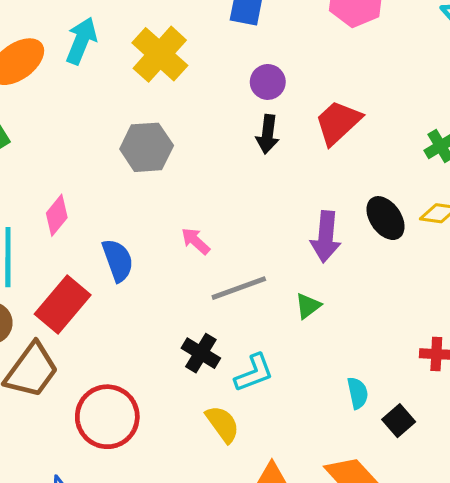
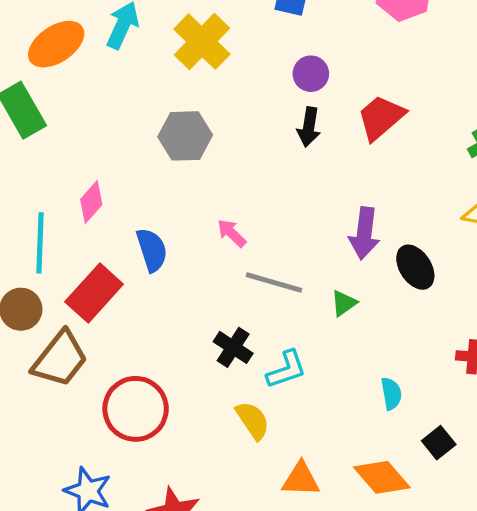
black ellipse: (386, 218) -> (415, 267), moved
gray line: (239, 288) -> (274, 283), turned 34
black square: (399, 421) -> (439, 443), moved

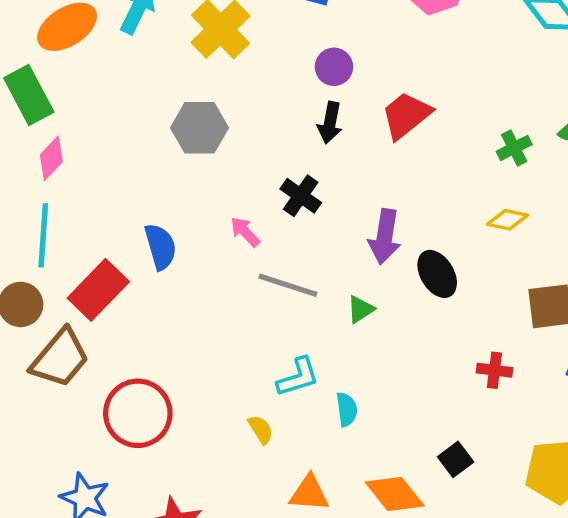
pink diamond: (91, 202) -> (51, 158), moved
black cross: (233, 347) -> (301, 196), moved
cyan semicircle: (391, 394) -> (347, 409), moved
yellow semicircle: (253, 420) -> (261, 430), size x0.7

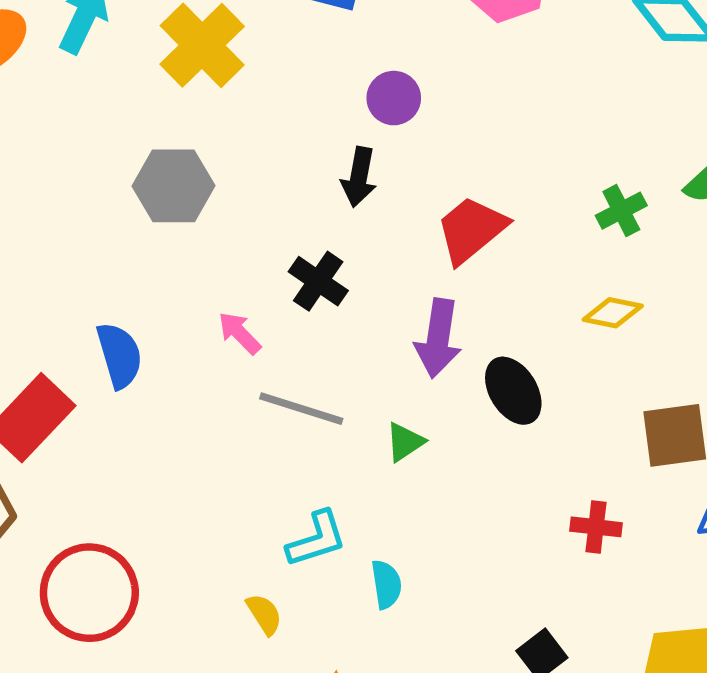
purple circle: (334, 67) -> (394, 98), moved
red trapezoid: (406, 115) -> (471, 230), moved

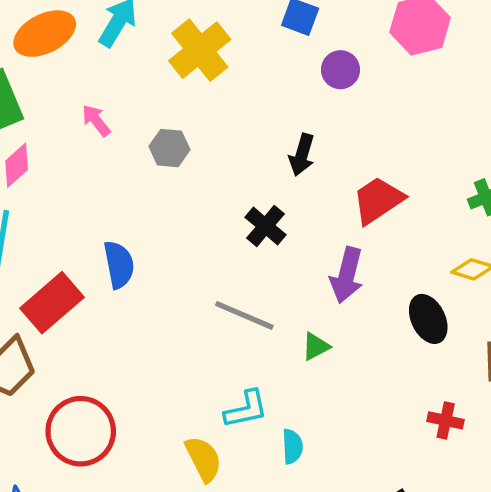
purple circle: (394, 98) -> (340, 70), moved
gray hexagon: (174, 186) -> (169, 148), size x0.7
pink arrow: (240, 333) -> (96, 120), moved
black ellipse: (513, 391) -> (428, 319), moved
yellow semicircle: (264, 614) -> (203, 459), size x1.5

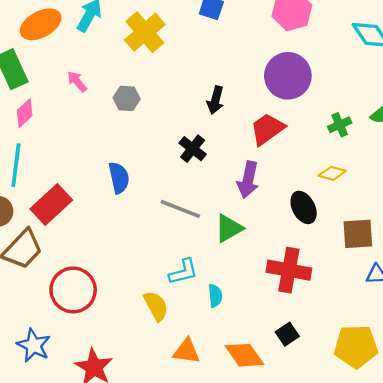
purple circle: (340, 70) -> (288, 76), moved, size x1.8
blue semicircle: (119, 265) -> (119, 178), moved
green triangle: (316, 346) -> (229, 228), size x1.5
red cross: (446, 420) -> (289, 270), moved, size x1.8

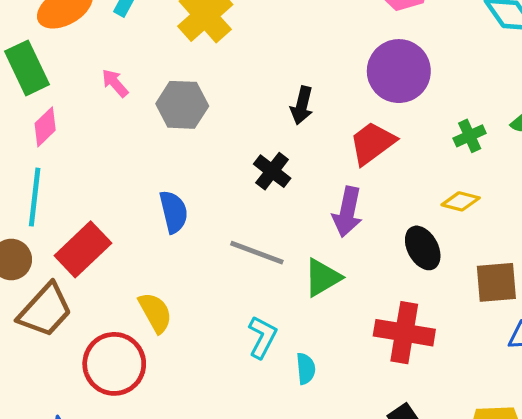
gray hexagon: (127, 98) -> (182, 105), size x1.4
cyan L-shape: (183, 272) -> (262, 337), turned -48
yellow semicircle: (156, 306) -> (155, 312), moved

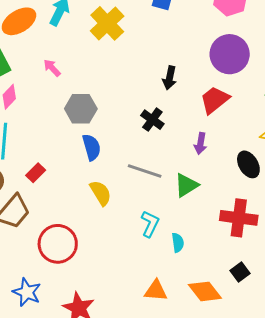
gray hexagon: (182, 105) -> (81, 109), moved
purple arrow: (347, 212) -> (200, 144), size x0.7
red rectangle: (83, 249) -> (36, 173), size x0.6
yellow semicircle: (155, 312) -> (101, 193), moved

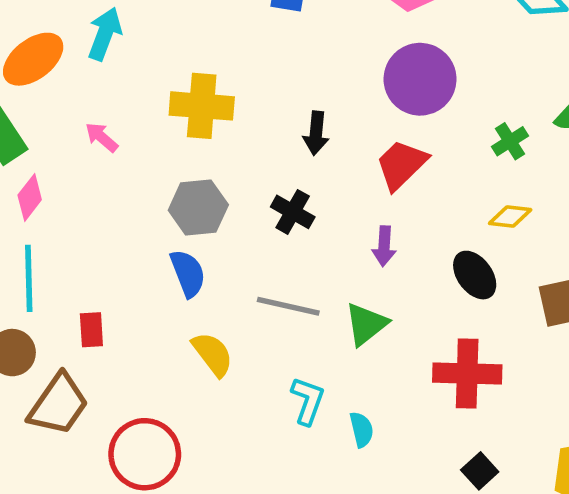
yellow cross: (107, 23) -> (202, 106), moved, turned -36
gray hexagon: (81, 109) -> (198, 207), moved
red rectangle: (36, 173) -> (91, 330), turned -42

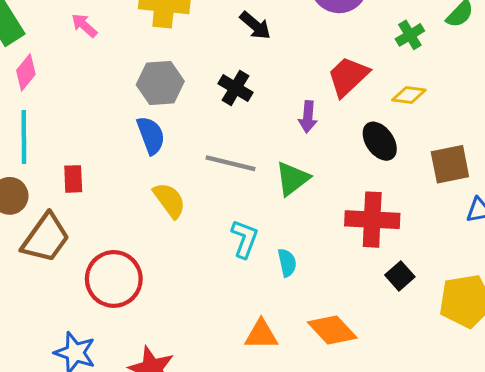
black arrow: (316, 133) -> (255, 26), turned -56
red trapezoid: (401, 165) -> (348, 76), moved
black square: (480, 471) -> (400, 276), moved

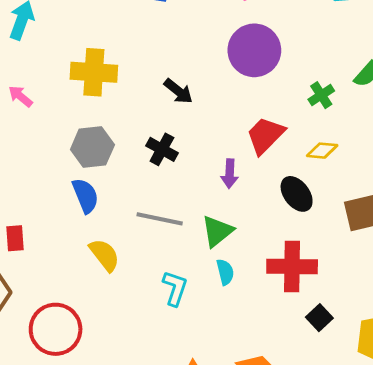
cyan semicircle: (287, 263) -> (225, 272), moved

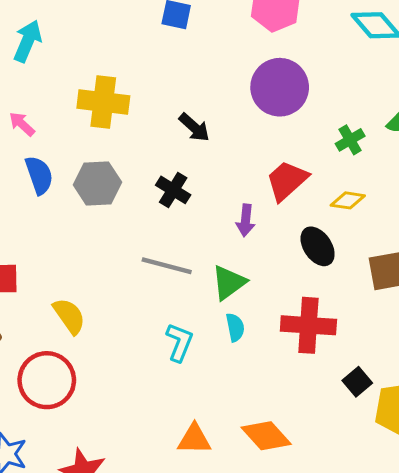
blue semicircle: (85, 196) -> (39, 175), moved
yellow semicircle: (104, 255) -> (69, 316), moved
black square: (319, 318) -> (357, 382), moved

